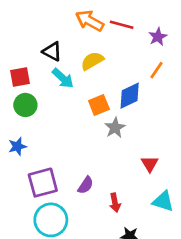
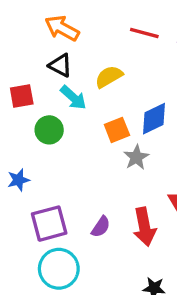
orange arrow: (90, 21) -> (62, 28), moved
green circle: (25, 105) -> (49, 130), moved
red arrow: (115, 203) -> (144, 227), moved, size x1.6

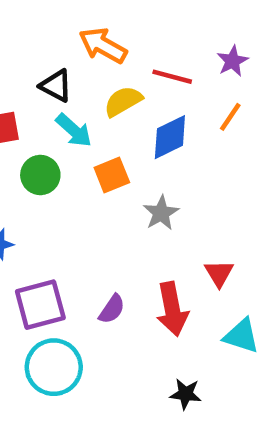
orange arrow: (62, 28) -> (103, 45), moved
red line: (144, 33) -> (172, 77), moved
blue diamond: (154, 119) -> (170, 137), moved
orange square: (117, 130) -> (112, 175), moved

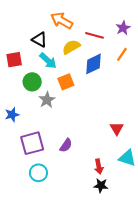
gray star: (161, 213) -> (47, 100), moved
red arrow: (172, 309) -> (99, 166), moved, size x0.6
cyan circle: (54, 367) -> (38, 173), size x0.7

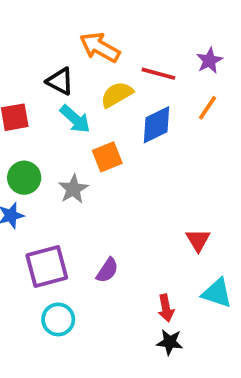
green circle: (32, 82) -> (24, 178), moved

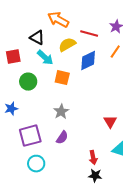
orange square: (107, 157) -> (62, 78), turned 35
green circle: (24, 178) -> (28, 82), moved
gray star: (73, 189) -> (61, 112), moved

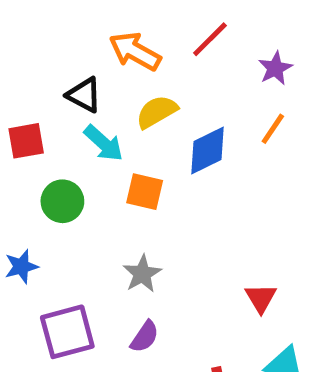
red line: (89, 34) -> (210, 39), moved, turned -60

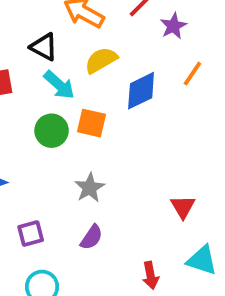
purple star: (275, 68) -> (173, 26), moved
green circle: (62, 201) -> (52, 131), moved
purple square: (67, 332) -> (31, 233), size x0.6

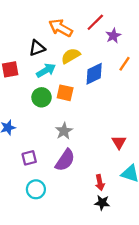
black triangle: (44, 47) -> (37, 48), turned -48
cyan arrow: (59, 85) -> (46, 70), turned -72
purple semicircle: (92, 237) -> (65, 160), size x1.5

